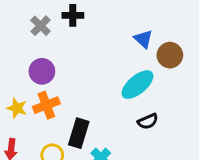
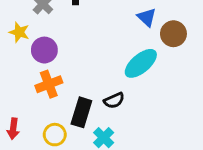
yellow star: (17, 108) -> (19, 32), moved
black semicircle: (148, 121) -> (114, 100), moved

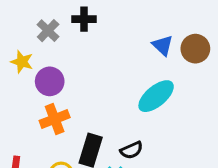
brown circle: (173, 34) -> (195, 49), moved
black semicircle: (114, 100) -> (132, 150), moved

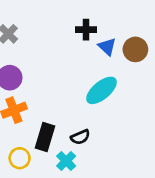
black cross: (84, 19) -> (86, 30), moved

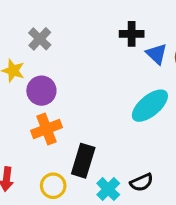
black semicircle: (80, 137) -> (142, 182), moved

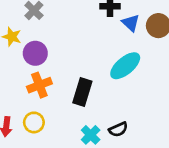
black rectangle: (83, 161) -> (82, 92), moved
yellow circle: (53, 186) -> (34, 122), moved

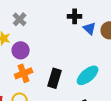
cyan ellipse: (125, 66) -> (88, 75), moved

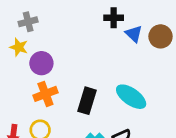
gray cross: (20, 19) -> (28, 22), moved, turned 32
cyan ellipse: (88, 75) -> (131, 97), turned 75

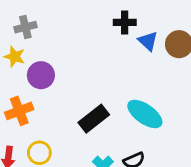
orange cross: (45, 94) -> (19, 111), moved
black rectangle: (87, 101) -> (94, 119), turned 35

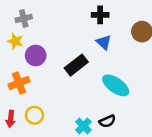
blue triangle: (148, 41) -> (104, 42), moved
black rectangle: (94, 119) -> (76, 65), moved

